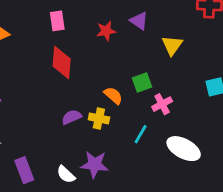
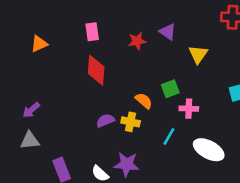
pink cross: (162, 104) -> (189, 109), turned 30

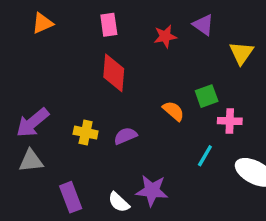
orange triangle: (39, 44) -> (43, 23), moved
purple arrow: (31, 110) -> (33, 123), size x1.5
yellow cross: (131, 122) -> (86, 133), moved

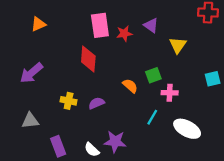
pink rectangle: (109, 25) -> (100, 25), moved, size x1.5
purple arrow: (33, 123) -> (31, 73), moved

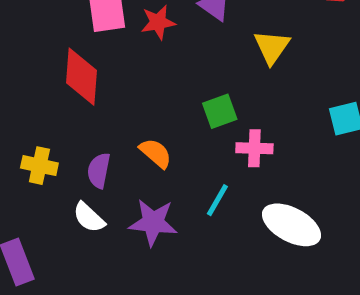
orange semicircle: (130, 86) -> (156, 153), moved
purple semicircle: (96, 103) -> (99, 171), turned -56
purple star: (115, 142) -> (153, 222), moved
white semicircle: (92, 150) -> (89, 217), moved

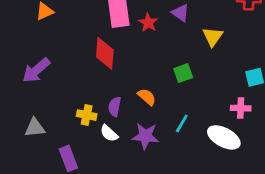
red star: (158, 22) -> (148, 23), turned -30
pink cross: (254, 148) -> (241, 108), moved
yellow cross: (39, 166) -> (87, 115), moved

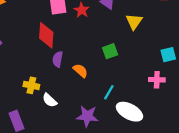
purple semicircle: (115, 107) -> (58, 59), moved
purple star: (145, 136) -> (87, 116), moved
white ellipse: (224, 137) -> (129, 112), moved

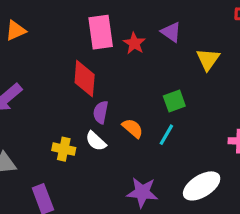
cyan line: (109, 92) -> (166, 135), moved
white semicircle: (50, 100) -> (96, 141), moved
white ellipse: (129, 112) -> (202, 186), turned -60

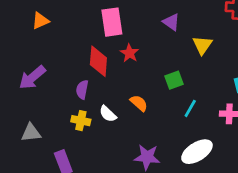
red star: (134, 43) -> (129, 53), moved
purple semicircle: (101, 112) -> (82, 90), moved
cyan line: (166, 135) -> (190, 108), moved

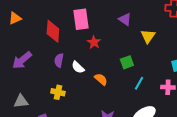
orange triangle: (40, 21) -> (15, 18), moved
red diamond: (98, 61) -> (53, 31), moved
purple semicircle: (82, 90) -> (59, 60), moved
white semicircle: (108, 114) -> (78, 67), moved

